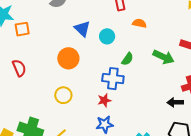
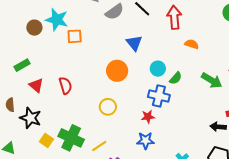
cyan circle: (107, 36) -> (158, 69), moved
red semicircle: (19, 68) -> (65, 86), moved

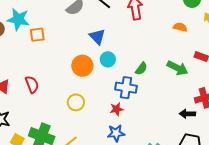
orange semicircle: (192, 44) -> (180, 27), moved
cyan circle: (158, 69) -> (108, 59), moved

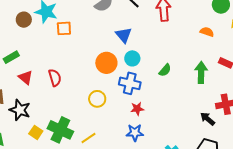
green arrow: (177, 68) -> (201, 72), turned -120
blue cross: (126, 88) -> (130, 83), moved
black arrow: (187, 114) -> (207, 119), turned 35

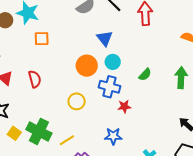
orange square: (64, 28) -> (42, 39), moved
red star: (137, 109) -> (124, 107), moved

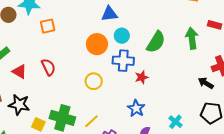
blue triangle: (105, 38) -> (109, 14), turned -48
green semicircle: (145, 75) -> (156, 42), size x1.6
blue star: (113, 136) -> (136, 108), turned -30

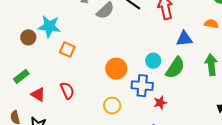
blue triangle: (109, 14) -> (184, 39), moved
orange square: (48, 26) -> (67, 49), turned 35
cyan circle: (122, 36) -> (153, 61), moved

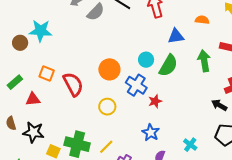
orange square: (67, 49) -> (47, 74), moved
blue cross: (142, 86) -> (136, 85), turned 30
red semicircle: (67, 90) -> (73, 84), moved, size x1.4
red triangle: (38, 94) -> (33, 99), turned -35

